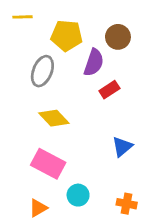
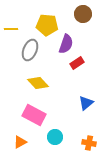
yellow line: (22, 17) -> (11, 29), moved
brown circle: (118, 37) -> (83, 14), moved
orange triangle: (38, 208) -> (20, 142), moved

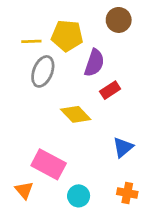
yellow line: (11, 29) -> (31, 41), moved
yellow diamond: (38, 83) -> (76, 114), moved
orange triangle: (20, 142) -> (24, 190), moved, turned -40
orange cross: (89, 143) -> (127, 193), moved

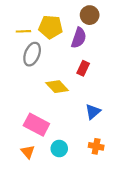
purple semicircle: (94, 63) -> (79, 38), moved
red rectangle: (110, 90) -> (83, 68), turned -32
orange triangle: (24, 190) -> (28, 152), moved

